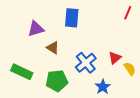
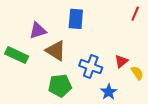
brown triangle: (53, 48) -> (56, 51), size x1.5
blue cross: (86, 63) -> (91, 67), turned -30
green rectangle: (22, 72) -> (17, 55), moved

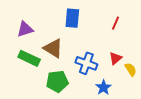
red line: (135, 14) -> (115, 23), moved
purple triangle: (38, 31) -> (25, 29), moved
green rectangle: (17, 55) -> (29, 58), moved

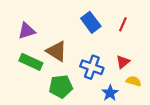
blue rectangle: (72, 18) -> (91, 22), moved, turned -42
yellow semicircle: (131, 69) -> (134, 81), moved, turned -40

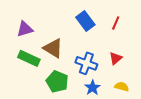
yellow semicircle: (134, 81) -> (122, 87), moved
green pentagon: (61, 86) -> (57, 82), turned 30
blue star: (110, 93) -> (92, 88), moved

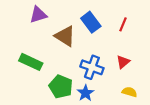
purple triangle: (25, 29) -> (38, 15), moved
brown triangle: (53, 48) -> (65, 36), moved
blue star: (92, 88) -> (85, 93), moved

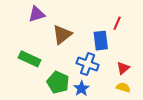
blue rectangle: (91, 22) -> (101, 41), moved, turned 30
brown triangle: (65, 36) -> (62, 34), turned 50
red triangle: (123, 62) -> (123, 68), moved

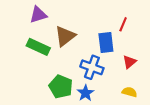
green rectangle: (30, 59) -> (38, 47), moved
red triangle: (123, 68) -> (130, 62), moved

